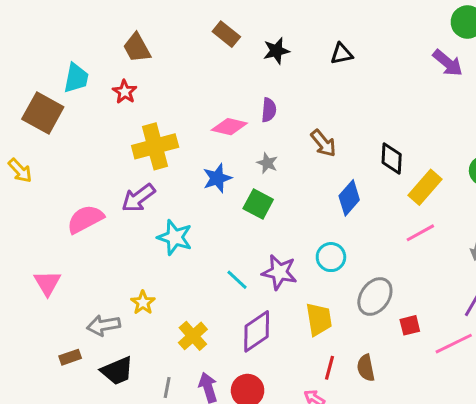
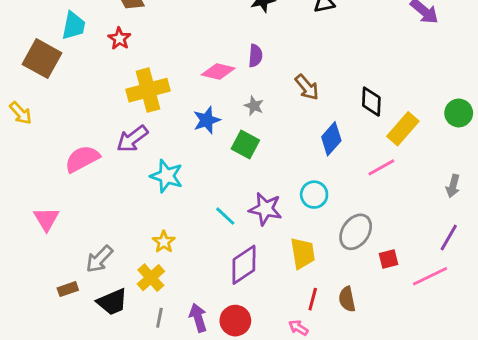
pink line: (420, 233) -> (381, 167), moved
yellow star: (143, 303) -> (164, 242), moved
gray arrow: (103, 325) -> (99, 259), turned -36
yellow cross: (193, 336) -> (151, 278), moved

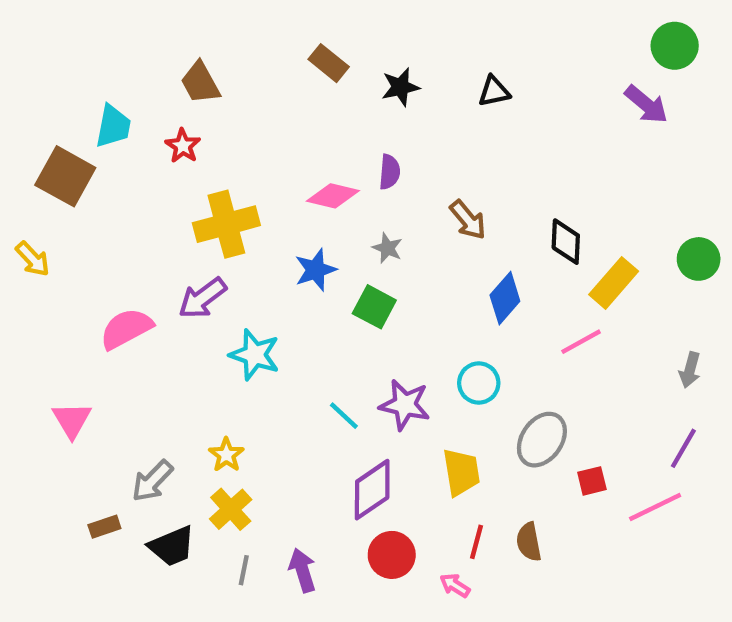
yellow star: (164, 242) -> (226, 455), moved
red circle: (235, 321) -> (392, 555), moved

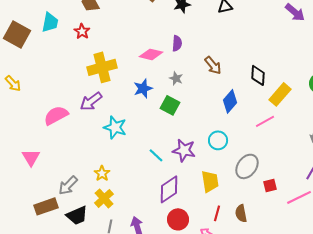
brown square: (65, 176) -> (17, 34), moved
brown rectangle: (104, 527) -> (46, 206), size x1.6

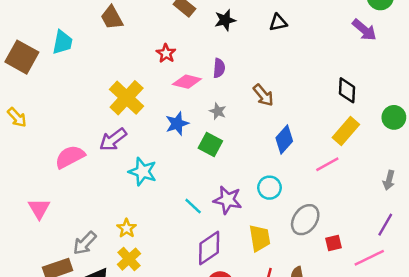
red star: (82, 31) -> (166, 53), moved
yellow cross: (102, 67) -> (127, 98), turned -32
black diamond: (258, 75) -> (347, 90), moved

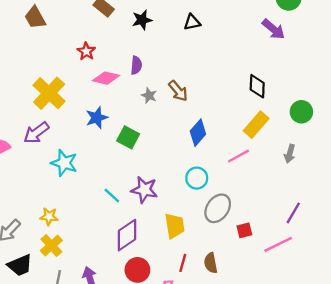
gray star: (218, 111) -> (149, 95), moved
gray arrow: (389, 180) -> (290, 154), moved
cyan circle: (269, 188) -> (197, 178), moved
yellow star: (127, 228) -> (49, 216), turned -30

